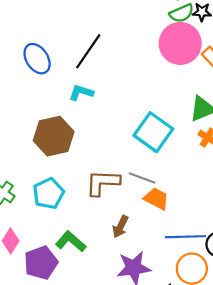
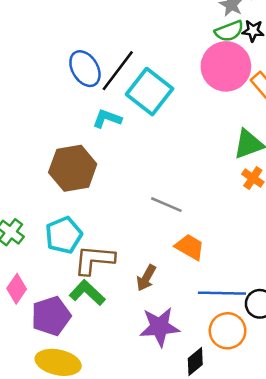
blue ellipse: (37, 59) -> (85, 69), moved
cyan square: (153, 132) -> (150, 92), moved
gray line: (142, 178) -> (166, 205), moved
brown L-shape: (103, 183) -> (94, 260), moved

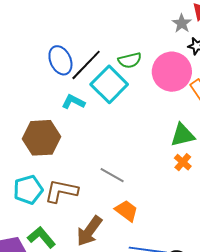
green semicircle: (229, 31) -> (130, 60), moved
brown L-shape: (94, 260) -> (61, 191), moved
brown arrow: (146, 278) -> (89, 231), size x1.5

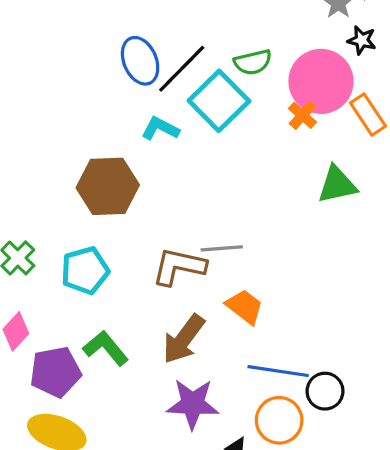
orange cross: (183, 162) -> (302, 115), moved
gray line: (112, 175) -> (222, 248), turned -35
brown L-shape: (61, 191) -> (179, 266), moved

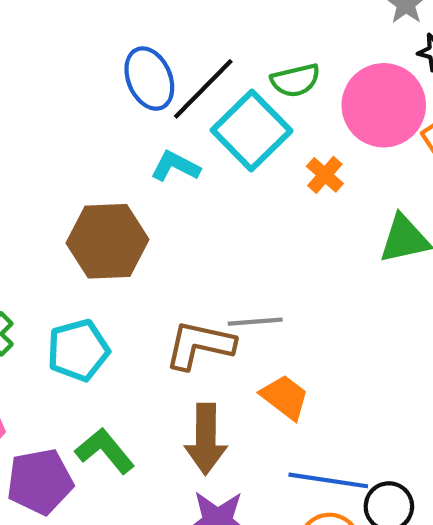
orange cross: (302, 115) -> (325, 175), moved
brown arrow: (184, 339) -> (206, 439), turned -36

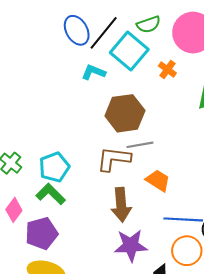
brown hexagon: (108, 241) -> (125, 113), moved
green L-shape: (105, 451) -> (51, 194), moved

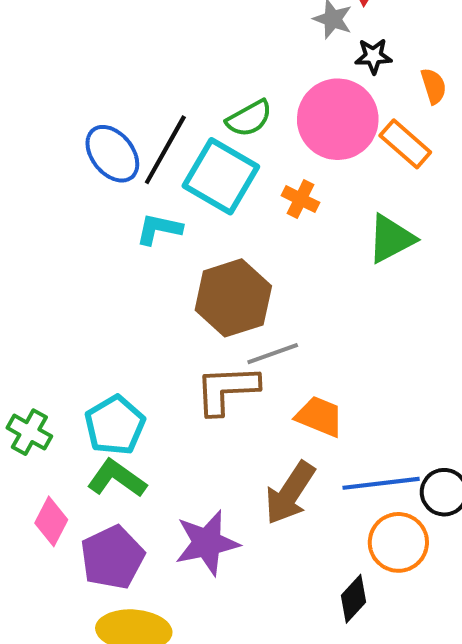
brown arrow: (121, 205) -> (290, 493), moved, turned 48
purple star: (131, 245) -> (207, 543), moved

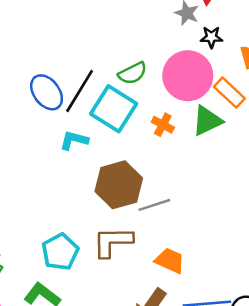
green triangle: (391, 239) -> (207, 121), moved
gray line: (273, 354) -> (154, 205), moved
cyan pentagon: (115, 425) -> (60, 252), moved

